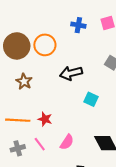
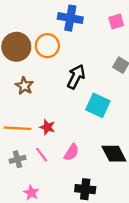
blue cross: (78, 25) -> (70, 18), moved, size x1.5
black arrow: (71, 73) -> (76, 77), turned 130
cyan square: (91, 99) -> (98, 105), size x1.5

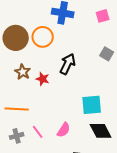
cyan square: (98, 105) -> (92, 105), moved, turned -30
red star: (47, 127) -> (43, 79), moved

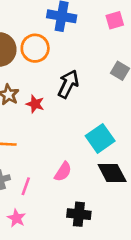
cyan square: (92, 105) -> (100, 138), turned -30
pink line: (38, 132) -> (26, 186), moved, turned 56

